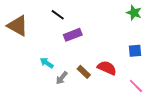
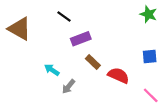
brown rectangle: (84, 72) -> (93, 62), moved

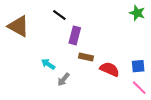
purple rectangle: (81, 39) -> (75, 35), turned -54
blue square: (150, 57) -> (138, 66), moved
brown rectangle: (93, 62) -> (86, 57), turned -32

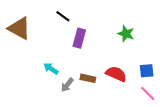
green star: (137, 13) -> (126, 34), moved
brown rectangle: (86, 57) -> (88, 78), moved

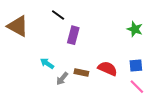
green star: (126, 34) -> (135, 29), moved

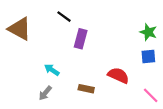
blue square: (136, 65) -> (148, 57), moved
brown rectangle: (81, 73) -> (86, 89), moved
gray arrow: (62, 79) -> (45, 93), moved

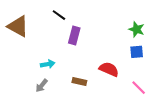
cyan arrow: (52, 70) -> (48, 64), turned 136

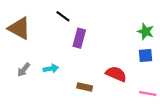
gray arrow: (42, 86) -> (24, 70), moved
pink line: (139, 88) -> (148, 94), turned -35

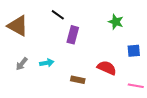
green star: (146, 32) -> (116, 22), moved

